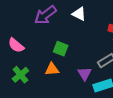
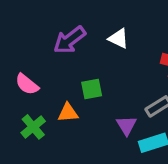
green square: (61, 49) -> (92, 89), turned -32
orange triangle: (52, 69) -> (68, 113), moved

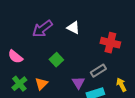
green square: (92, 89) -> (56, 60), turned -32
orange triangle: (68, 113) -> (41, 84), moved, turned -40

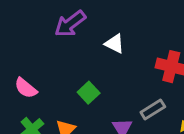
purple arrow: (42, 29) -> (70, 24), moved

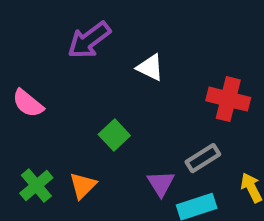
pink semicircle: (26, 88) -> (28, 103), moved

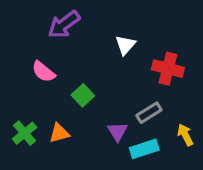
white triangle: (150, 67) -> (125, 45), moved, turned 45
pink semicircle: (28, 103) -> (43, 72), moved
orange triangle: (83, 186) -> (59, 133), turned 30

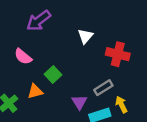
orange triangle: (59, 133) -> (35, 91), moved
yellow arrow: (185, 135) -> (121, 104), moved

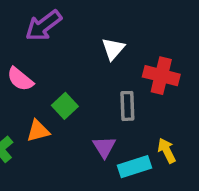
gray rectangle: (103, 88) -> (127, 106), moved, turned -60

